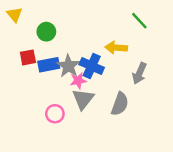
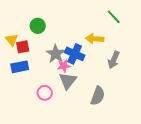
yellow triangle: (14, 15) -> (12, 40), moved
blue rectangle: (49, 65) -> (20, 67), moved
gray semicircle: (120, 104) -> (98, 96), moved

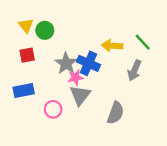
green line: (114, 17) -> (143, 42), moved
yellow triangle: (12, 40) -> (26, 26), moved
blue rectangle: (20, 67) -> (24, 90), moved

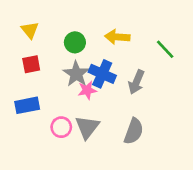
green circle: (45, 30) -> (75, 42), moved
yellow arrow: (112, 46) -> (117, 37), moved
gray arrow: (134, 70) -> (136, 82), moved
gray triangle: (80, 95) -> (87, 127), moved

